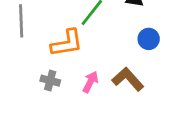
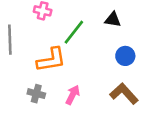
brown L-shape: (128, 79) -> (124, 94), moved

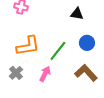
green line: (74, 32) -> (58, 51), moved
gray cross: (36, 94) -> (16, 73), turned 32

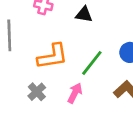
black triangle: (77, 14) -> (84, 14), moved

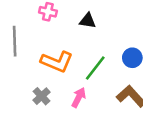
orange L-shape: (53, 56) -> (57, 62), turned 32

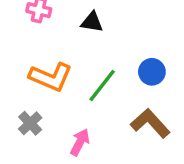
pink arrow: (79, 97) -> (80, 142), moved

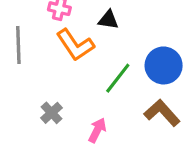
blue circle: (152, 72) -> (164, 65), size x1.5
orange L-shape: (51, 77) -> (75, 45), moved, turned 33

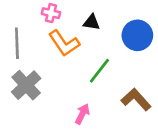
blue circle: (164, 65) -> (137, 35), moved
gray cross: (52, 113) -> (26, 85), moved, size x1.6

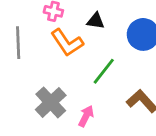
gray cross: (26, 85) -> (51, 102), moved

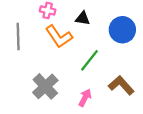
pink arrow: (86, 116) -> (85, 98), moved

